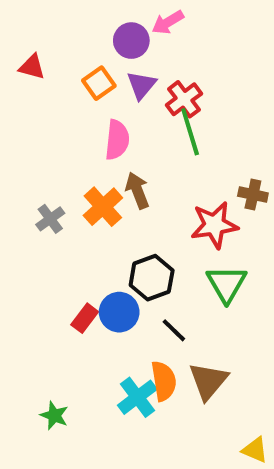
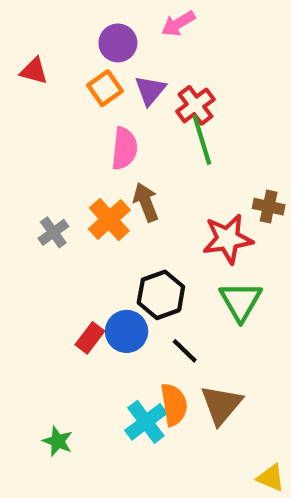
purple circle: (131, 41) -> (118, 43), moved

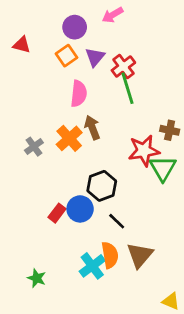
green triangle: (241, 301) -> (163, 168), moved

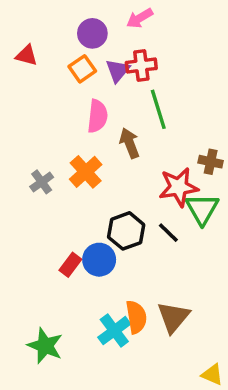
red cross: (123, 66) -> (141, 65), moved, turned 30
brown arrow: (92, 128) -> (130, 143), moved
black line: (117, 221) -> (168, 233), moved
green star: (37, 278) -> (45, 346), size x1.5

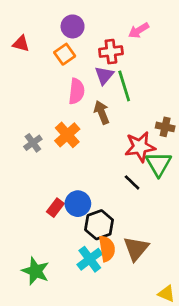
pink arrow: (140, 18) -> (139, 30), moved
purple triangle: (118, 71) -> (104, 75), moved
black hexagon: (126, 231) -> (99, 225), moved

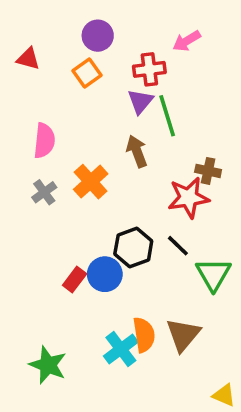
pink semicircle: (77, 91) -> (44, 141), moved
brown cross: (165, 127) -> (208, 171), moved
green triangle: (159, 164) -> (213, 274), moved
black hexagon: (99, 225) -> (133, 247), moved

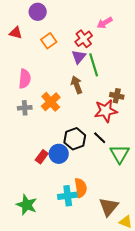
purple circle: (98, 36) -> (38, 12), moved
red cross: (149, 69) -> (84, 39), turned -30
gray cross: (44, 192) -> (25, 108), turned 32
brown triangle: (183, 335) -> (109, 207), moved
cyan cross: (121, 349) -> (68, 196), turned 30

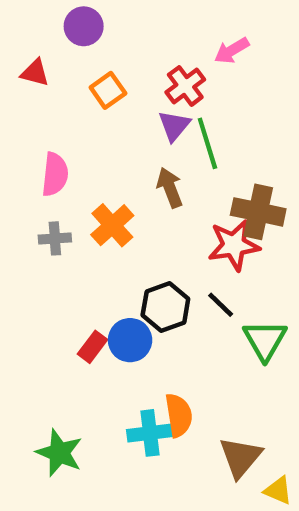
brown cross: (117, 96) -> (258, 212), size x1.6

